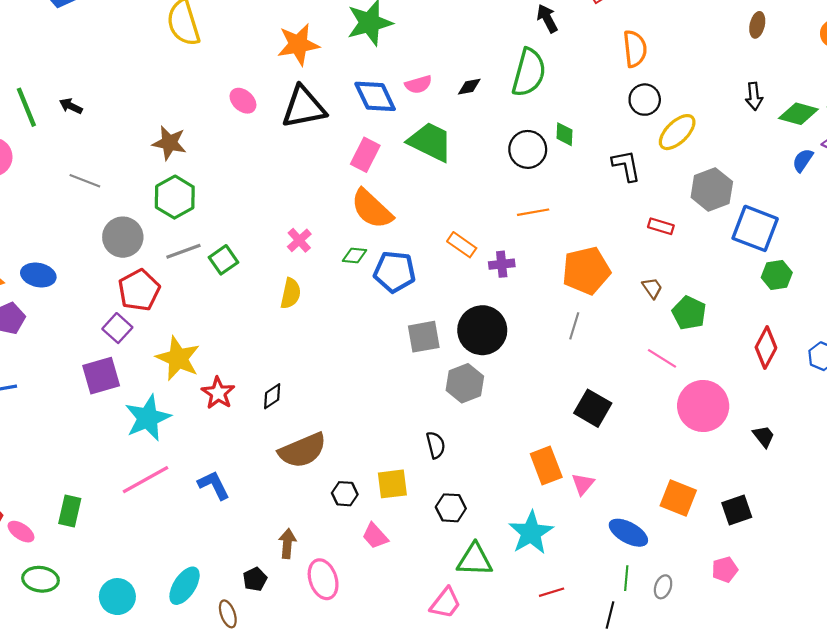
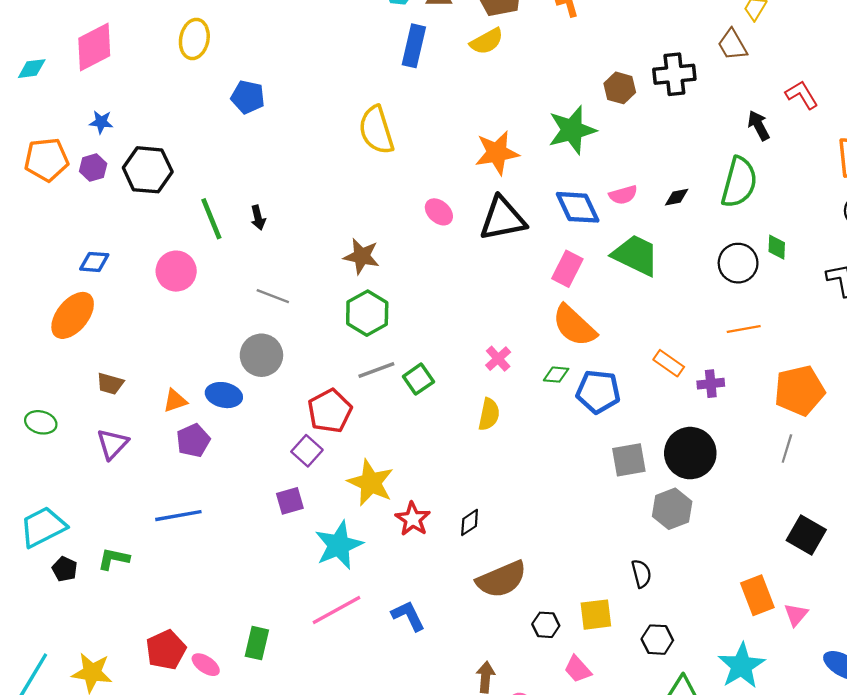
black arrow: (71, 106) -> (258, 218), turned -130
gray circle: (123, 237) -> (261, 355), moved
purple square: (101, 376) -> (290, 501), size x0.7

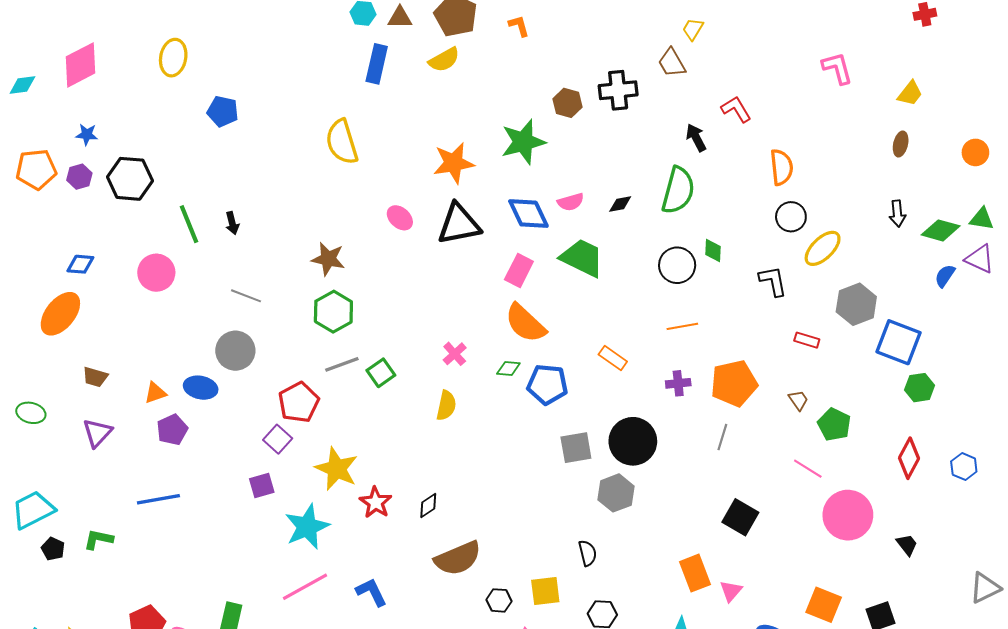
purple cross: (711, 384) -> (678, 383), moved

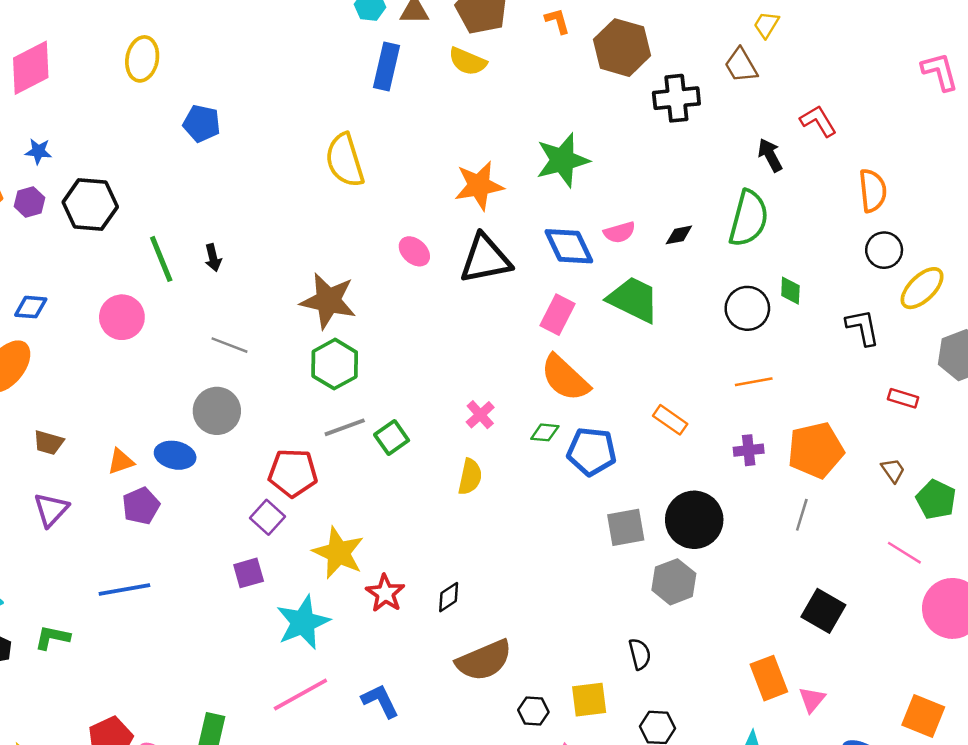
yellow semicircle: (444, 60) -> (468, 61), turned 52
brown hexagon: (567, 103) -> (622, 48), moved, size x1.6
brown star: (328, 259) -> (328, 301), size x1.4
red pentagon: (299, 402) -> (293, 473), turned 30

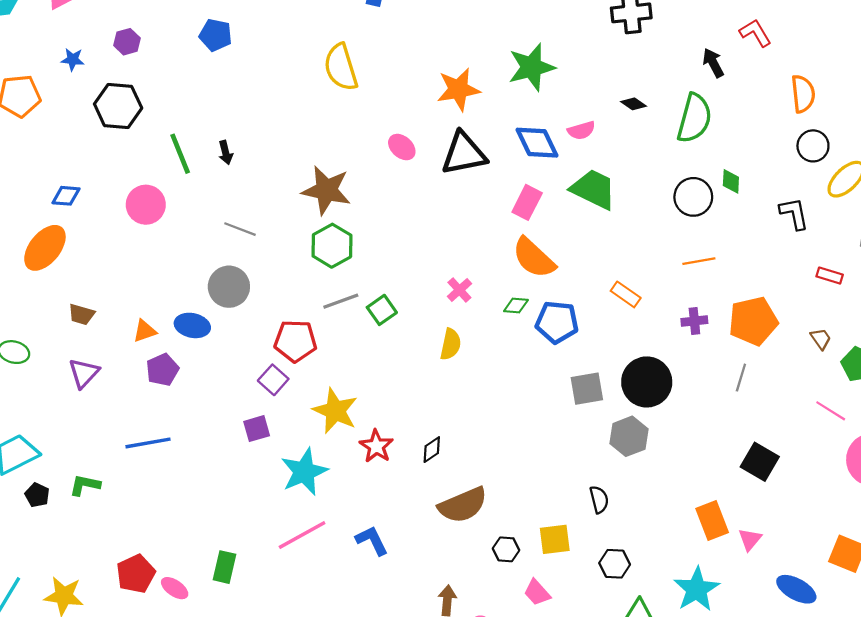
purple hexagon: (29, 202) -> (127, 42), moved
black diamond: (679, 235) -> (633, 104), moved, turned 45

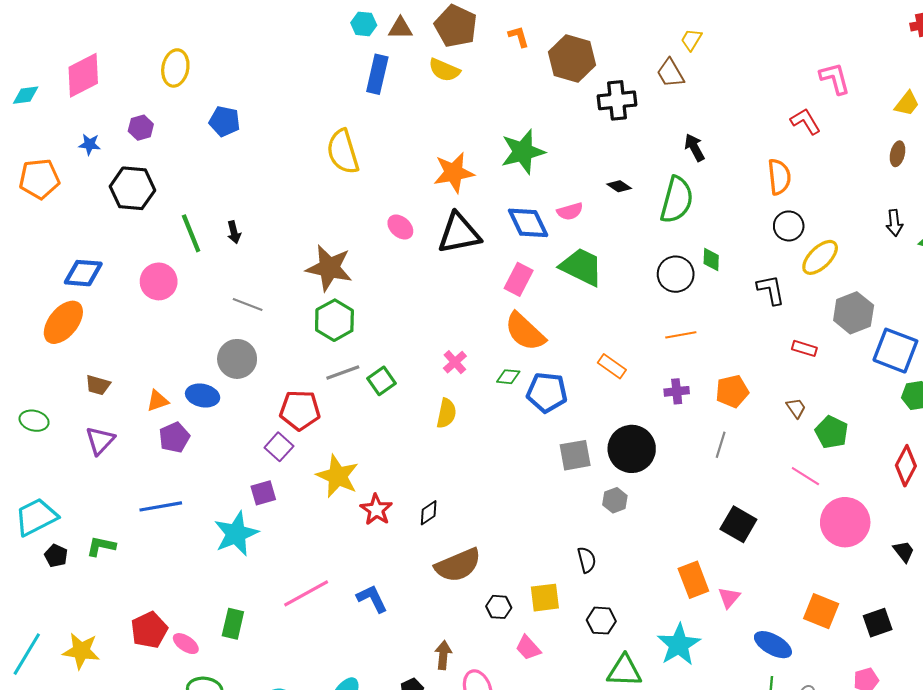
red L-shape: (755, 33) -> (805, 121), moved
blue diamond: (66, 196) -> (83, 273), size x1.4
orange pentagon: (753, 321) -> (732, 391), size x0.7
gray hexagon: (629, 436) -> (615, 500), size x0.7
cyan star: (304, 472) -> (236, 534), moved

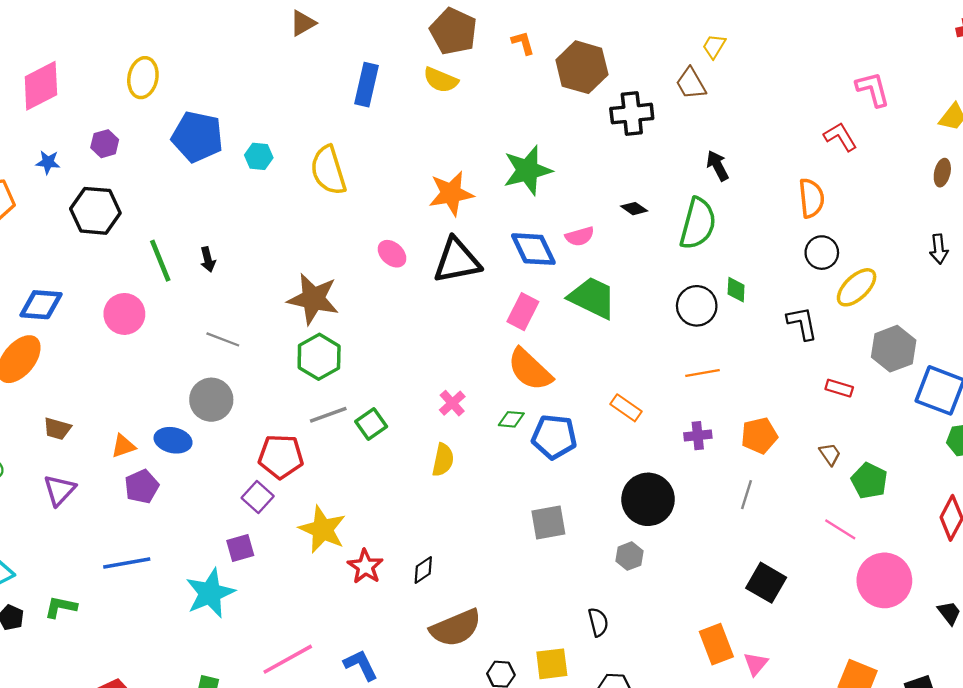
cyan hexagon: (364, 24) -> (259, 156), moved
brown triangle: (400, 28) -> (303, 23), moved, turned -30
blue pentagon: (225, 121) -> (197, 137), size x1.5
gray square: (575, 455) -> (548, 522), moved

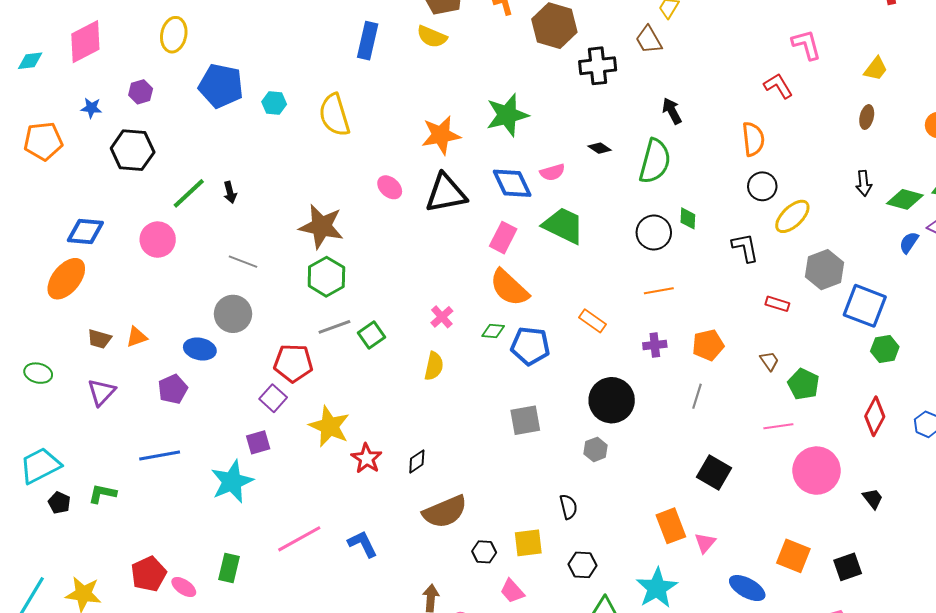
green line: (160, 261) -> (189, 193), turned 69
orange triangle: (123, 446) -> (137, 337), moved
pink line: (840, 529) -> (778, 426), turned -40

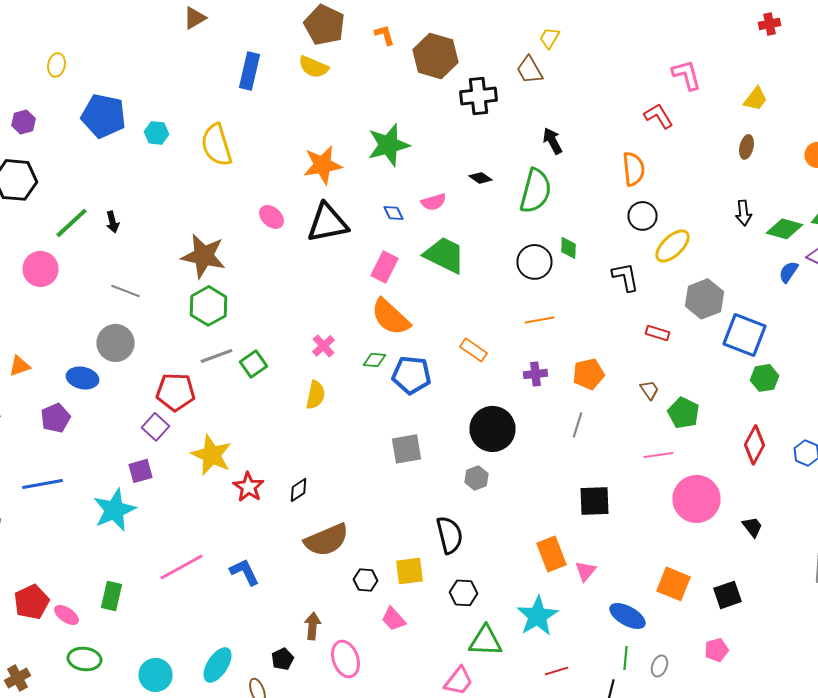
yellow ellipse: (174, 35) -> (56, 65), size x0.7
blue diamond: (512, 183) -> (394, 213), size x0.5
black square: (714, 473) -> (594, 501), turned -32
black semicircle: (568, 507) -> (450, 535), size x1.5

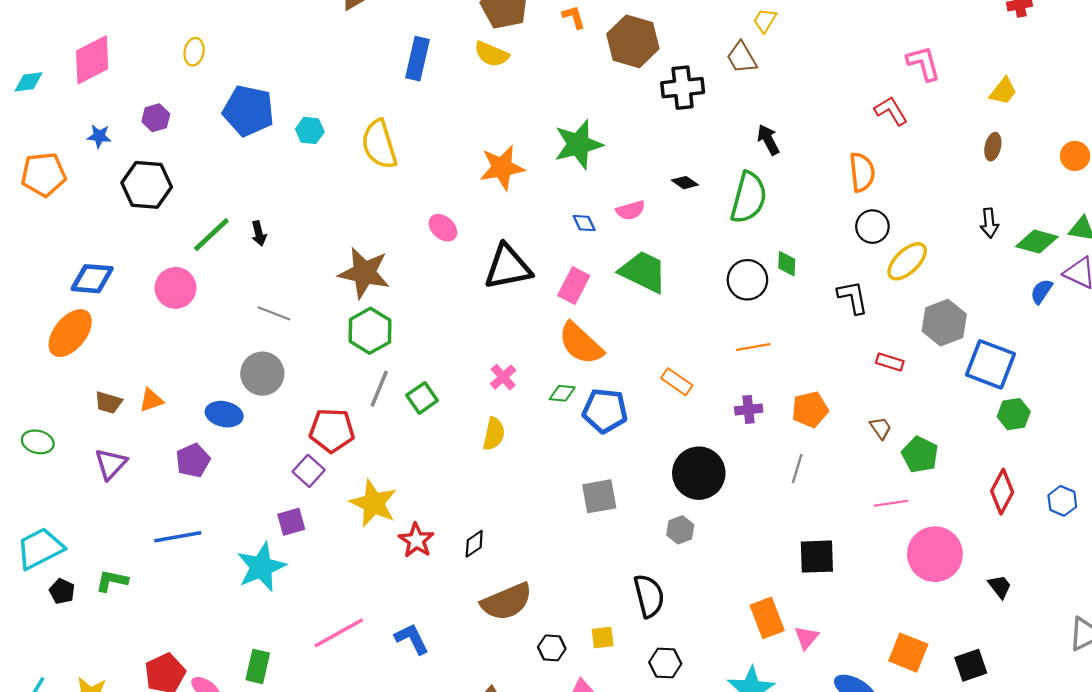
black triangle: (328, 223) -> (508, 267), moved
gray line: (216, 356) -> (379, 389), turned -48
yellow square: (410, 571) -> (603, 638), size x0.7

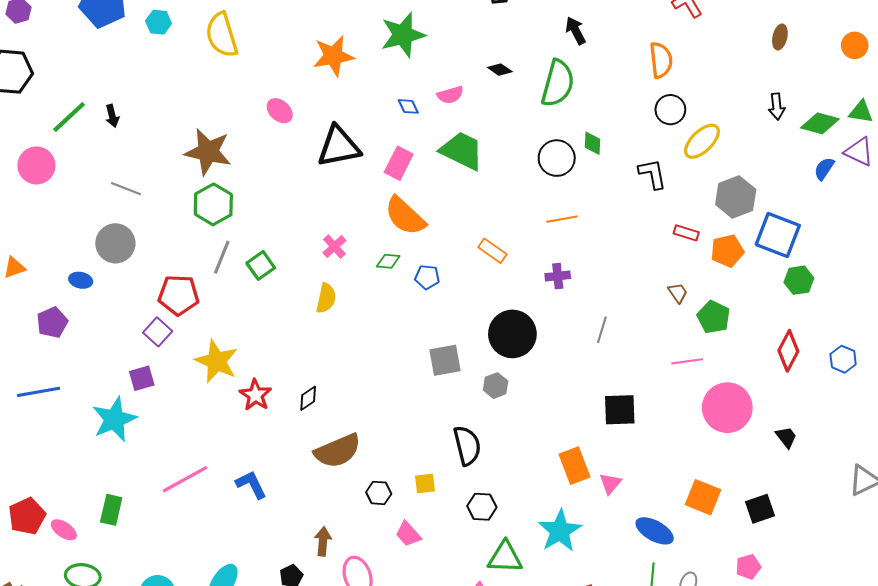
orange pentagon: (810, 409) -> (727, 251), moved
blue pentagon: (605, 411) -> (427, 277), size x0.6
blue ellipse: (224, 414) -> (81, 280), size x0.7
gray square: (599, 496) -> (445, 360), moved

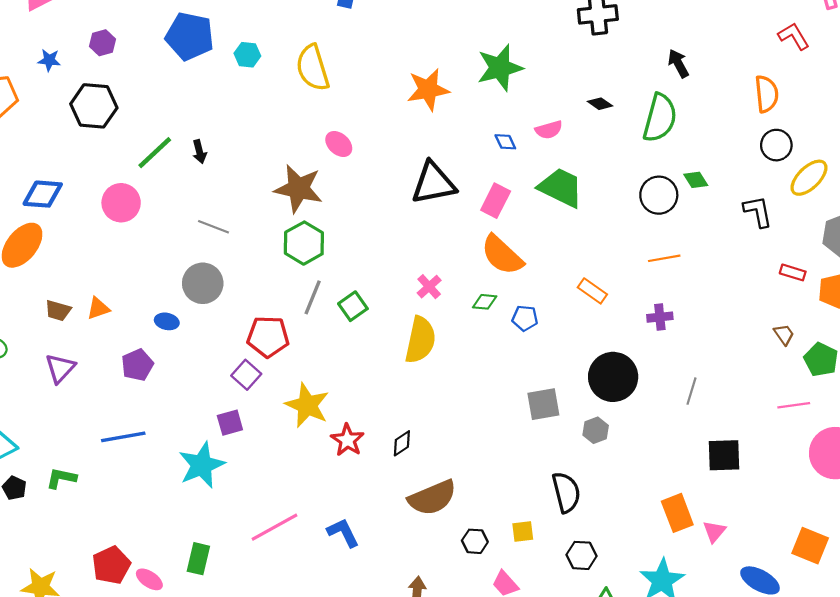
pink ellipse: (280, 111) -> (339, 144), moved
green diamond: (592, 143) -> (696, 180), turned -35
yellow semicircle: (326, 298) -> (420, 340), size x1.5
gray line: (602, 330) -> (691, 391), moved

